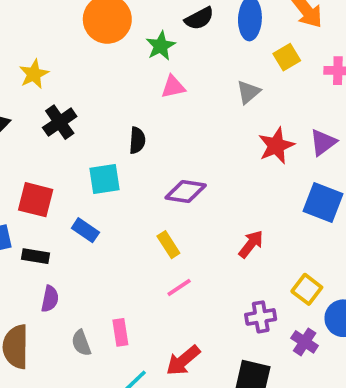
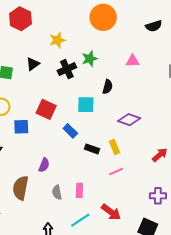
green star: (161, 46) -> (90, 59), moved
black rectangle: (35, 256) -> (92, 149), moved
red arrow: (183, 361) -> (111, 212), turned -114

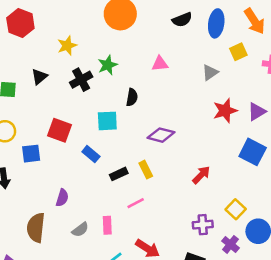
black rectangle: (92, 149) -> (119, 174), turned -40
pink line: (116, 172) -> (136, 203), moved
gray semicircle: (57, 192) -> (80, 230), turned -112

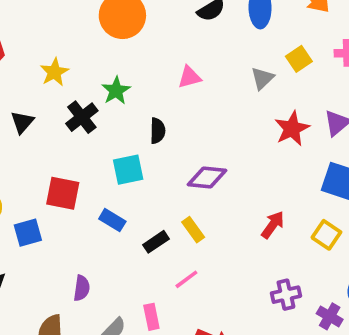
yellow square: (238, 52) -> (299, 59), moved
yellow square: (236, 209) -> (326, 235), moved

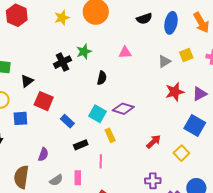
yellow star: (54, 72) -> (62, 18), moved
black triangle: (22, 122) -> (27, 81), moved
cyan square: (128, 170) -> (98, 114), moved, turned 30
black rectangle: (156, 242) -> (81, 145), moved
pink line: (186, 279) -> (101, 161), turned -64

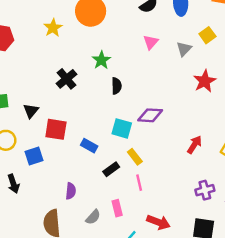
green star: (84, 52) -> (101, 60), moved
pink triangle: (125, 53) -> (151, 42), moved, turned -32
yellow rectangle: (110, 135) -> (135, 157), moved

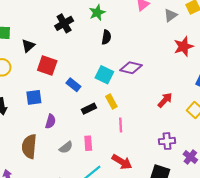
blue square: (34, 156) -> (34, 97), moved
pink line: (139, 183) -> (121, 125), moved

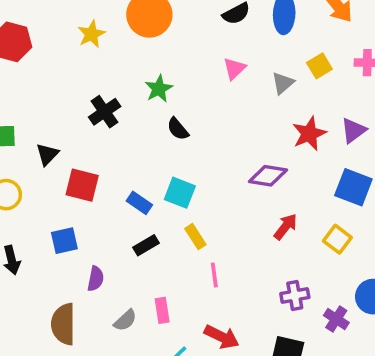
black semicircle: (106, 37) -> (178, 129), turned 136
purple diamond: (131, 68) -> (268, 176), moved
blue rectangle: (73, 85) -> (139, 203), moved
black rectangle: (89, 109) -> (146, 245), moved

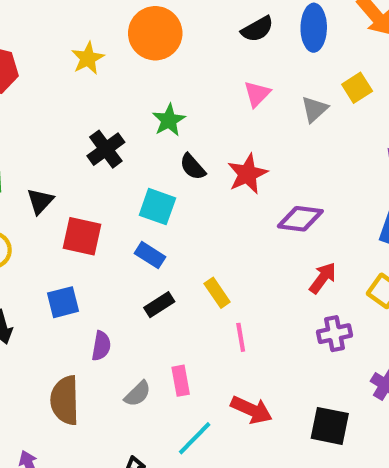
red star: (309, 134) -> (247, 174), moved
cyan square: (180, 193) -> (157, 207), moved
purple cross: (295, 295) -> (335, 334), moved

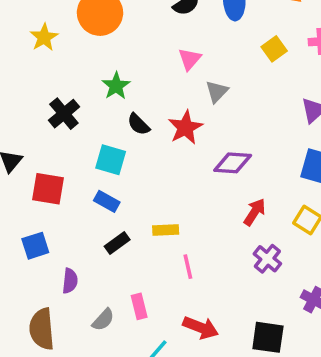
gray triangle: (315, 109) -> (217, 92), moved
yellow rectangle: (217, 293) -> (166, 230), turned -55
purple cross: (335, 334) -> (267, 259), turned -36

